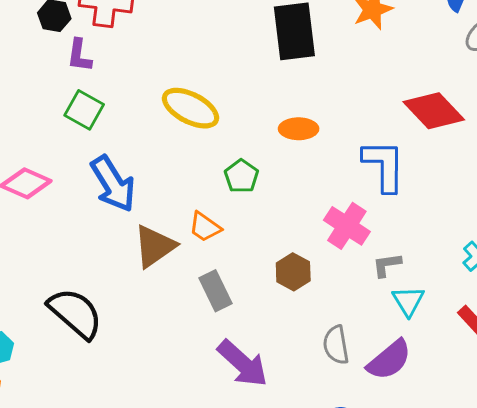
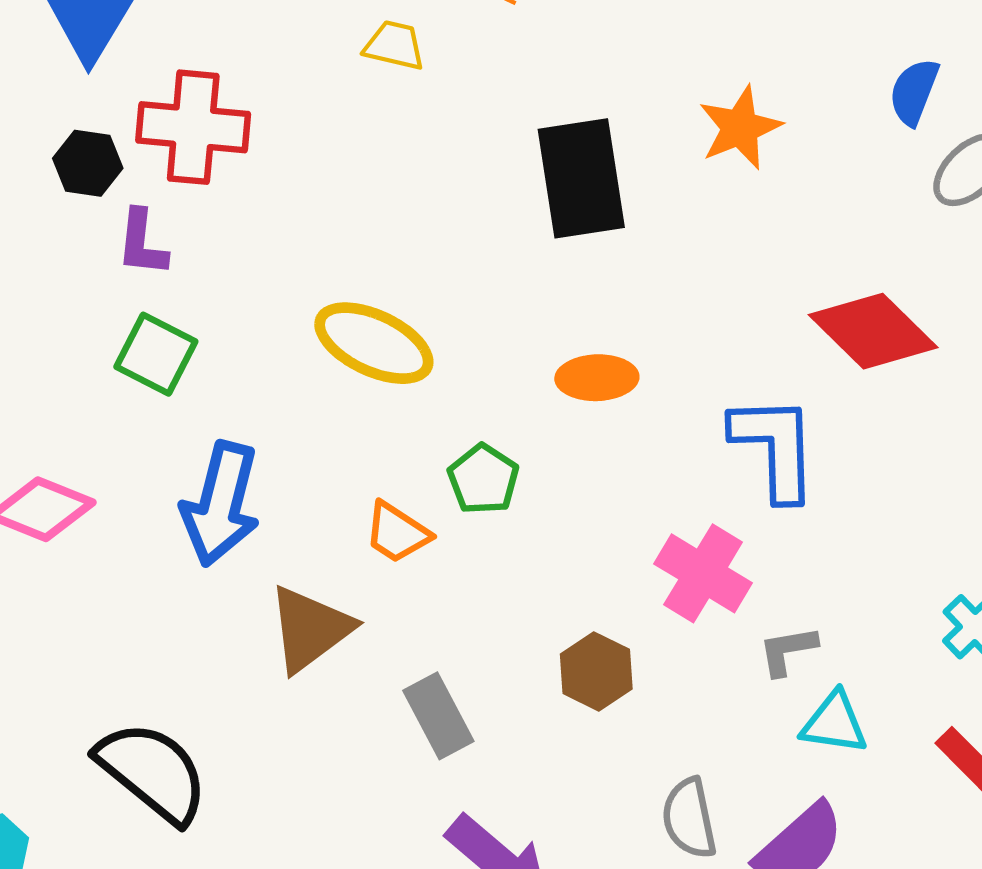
blue arrow: (113, 184) -> (221, 504), turned 48
orange trapezoid: (205, 227) -> (397, 533), moved
cyan triangle: (408, 301) -> (834, 723), turned -48

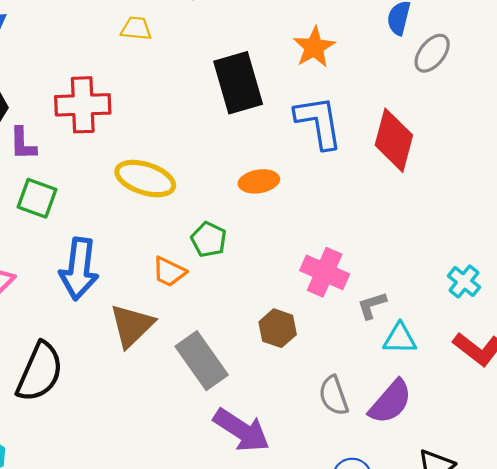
red cross: (193, 127) -> (83, 105), moved
red diamond: (873, 331) -> (394, 140), turned 68
blue L-shape: (775, 447) -> (319, 122), moved
gray rectangle: (438, 716) -> (202, 361), size x1.4
black semicircle: (152, 772) -> (40, 372), moved, turned 82

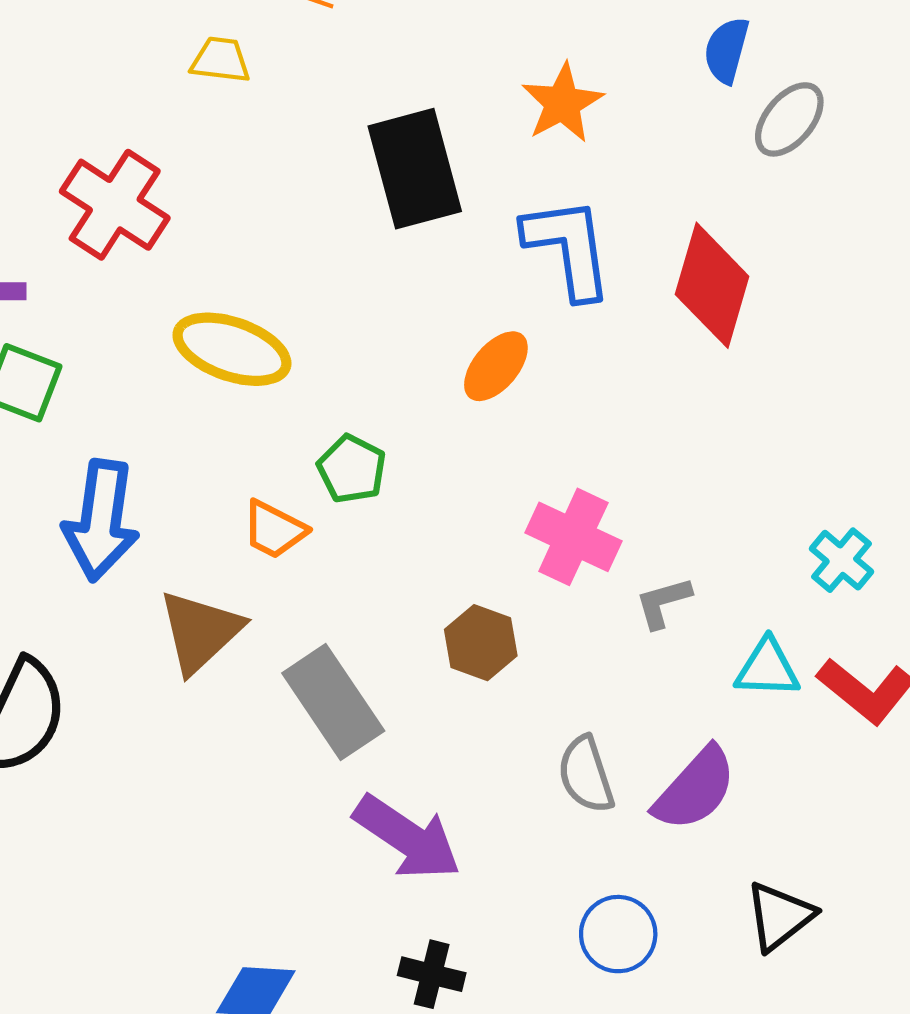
red cross: (83, 105) -> (115, 205), turned 34
orange ellipse: (259, 181) -> (496, 366), moved, turned -42
cyan triangle: (400, 339) -> (767, 668), moved

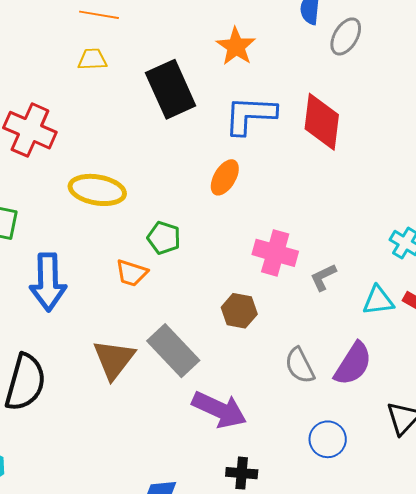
yellow trapezoid: (220, 60) -> (92, 59), moved
blue L-shape: (568, 248) -> (250, 115), turned -70
brown triangle: (200, 632) -> (114, 359), moved

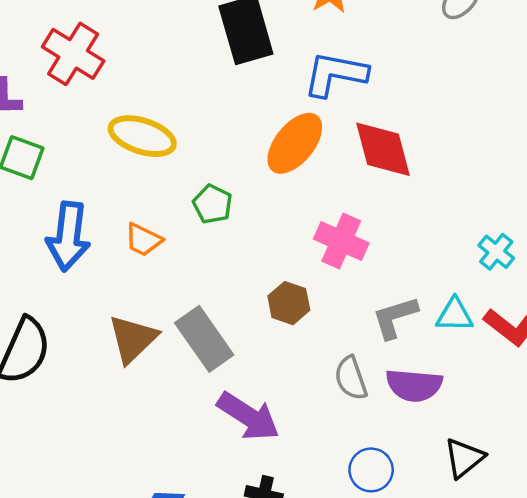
red diamond: (322, 122) -> (383, 149), moved, turned -30
orange ellipse: (225, 177) -> (295, 143), size x1.5
orange trapezoid: (132, 273) -> (143, 240), moved
gray L-shape: (323, 277) -> (395, 317), moved, size x1.4
purple semicircle: (353, 364) -> (414, 385), turned 54

